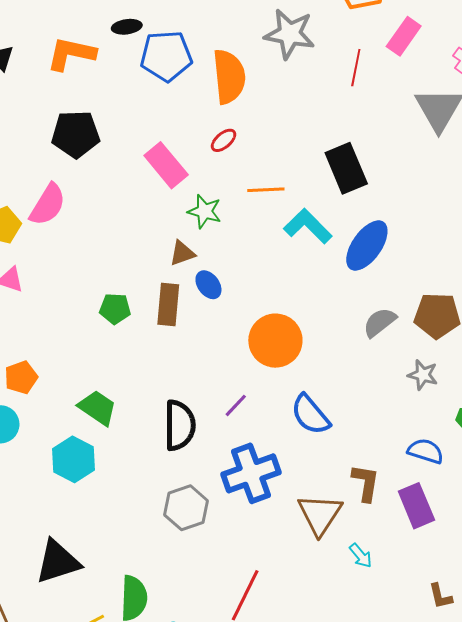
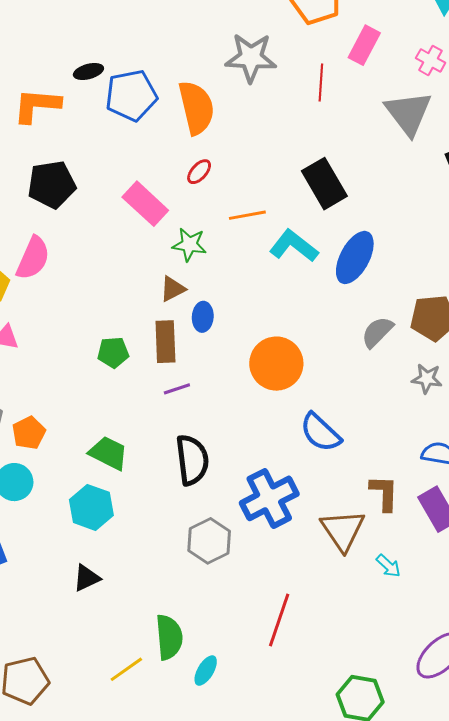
blue ellipse: (208, 285) -> (203, 317), turned 48
purple line: (236, 405) -> (177, 389), moved, turned 36
black triangle: (58, 562) -> (87, 578), moved, size x0.6

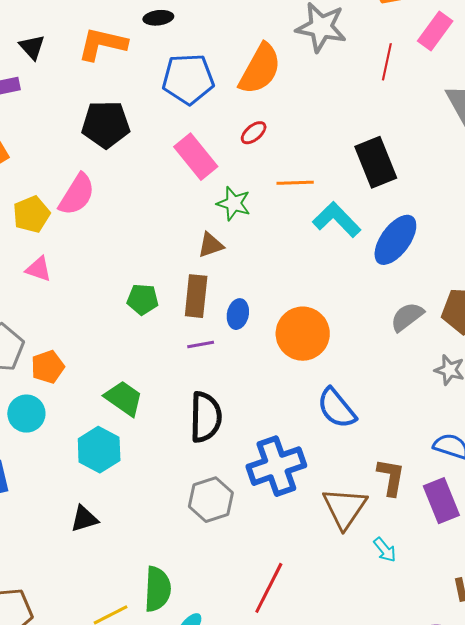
blue pentagon: (131, 95) -> (188, 79), moved
orange semicircle: (196, 108) -> (260, 69), turned 34
blue ellipse: (203, 317) -> (238, 314), moved

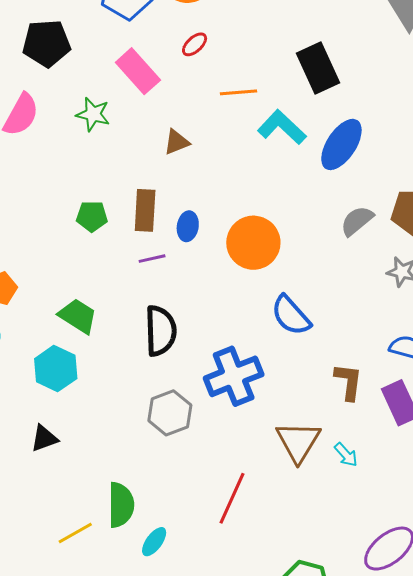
green star: (234, 203) -> (93, 114), moved
brown triangle: (211, 245) -> (176, 142), moved
brown triangle: (345, 508) -> (298, 442), moved

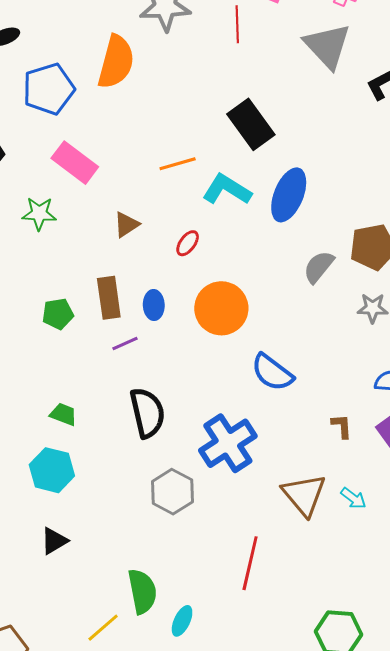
red ellipse: (195, 44) -> (188, 243), moved
green trapezoid: (78, 316) -> (63, 414), size x0.7
brown L-shape: (349, 382) -> (342, 426), size x0.7

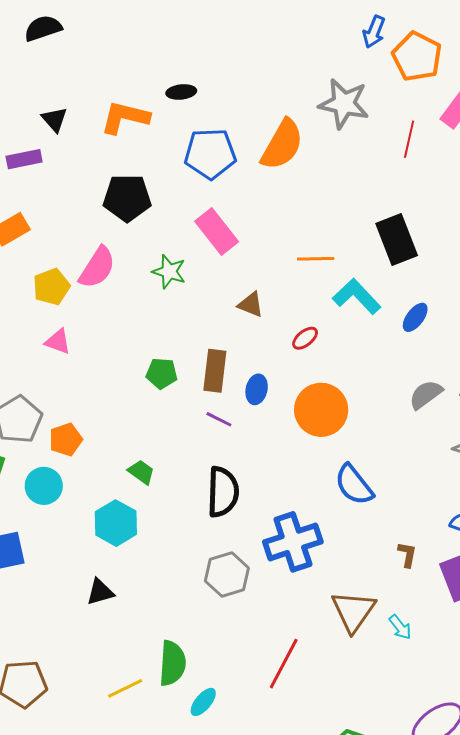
blue ellipse: (289, 195) -> (415, 317), size x0.6
brown triangle: (126, 225) -> (251, 305), turned 40
purple line: (125, 344) -> (219, 419), turned 36

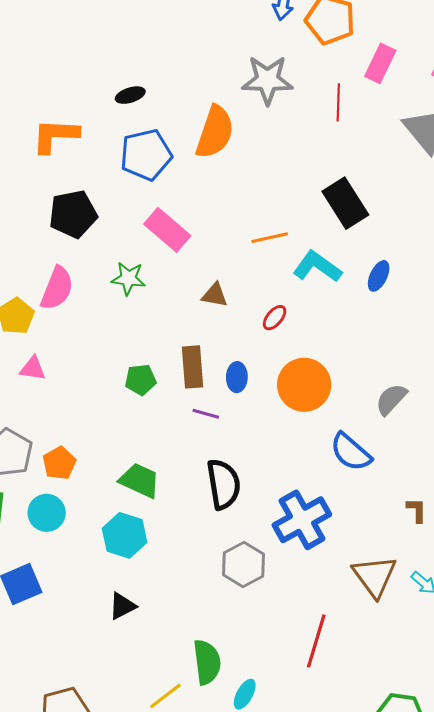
black ellipse: (181, 92) -> (130, 95), moved
gray semicircle: (426, 395) -> (391, 399), moved
green trapezoid: (141, 472) -> (140, 480), size x1.5

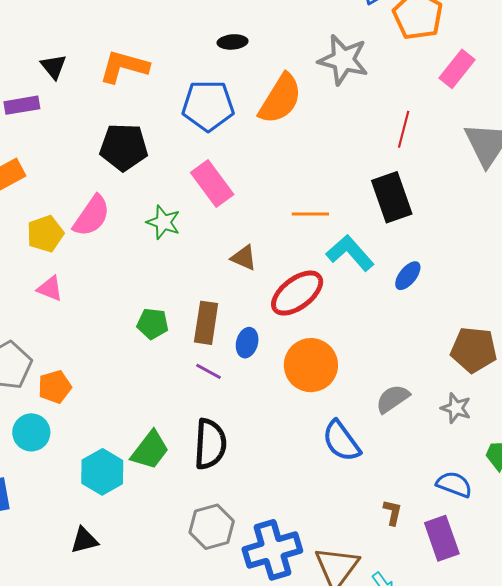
black ellipse: (130, 95) -> (233, 42), moved
red line: (338, 102) -> (404, 129), moved
red ellipse: (275, 318) -> (297, 293), size x2.0
green trapezoid: (140, 480) -> (150, 450), moved, turned 90
blue cross: (302, 520) -> (272, 550), moved

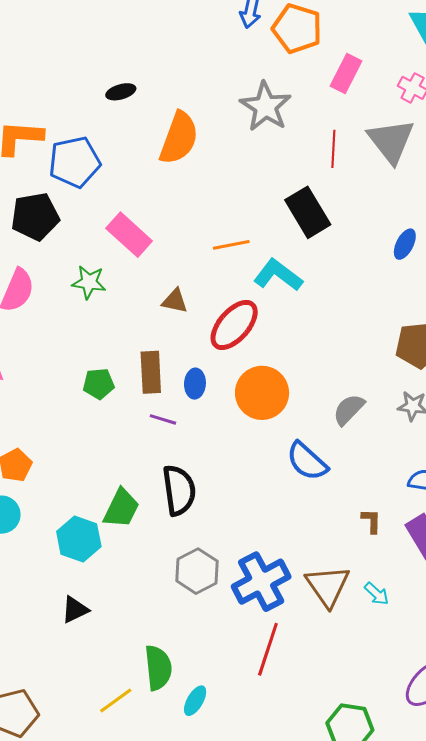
gray star: (343, 60) -> (266, 107), moved, turned 30
blue pentagon: (208, 106) -> (75, 162), moved
red line: (404, 129) -> (333, 149), moved
blue ellipse: (408, 276) -> (405, 244), moved

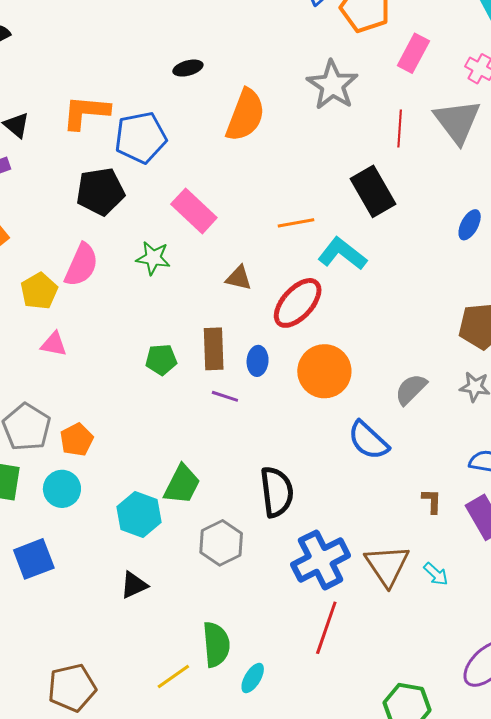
black semicircle: (179, 490) -> (277, 492), moved
gray hexagon: (197, 571) -> (221, 543), moved

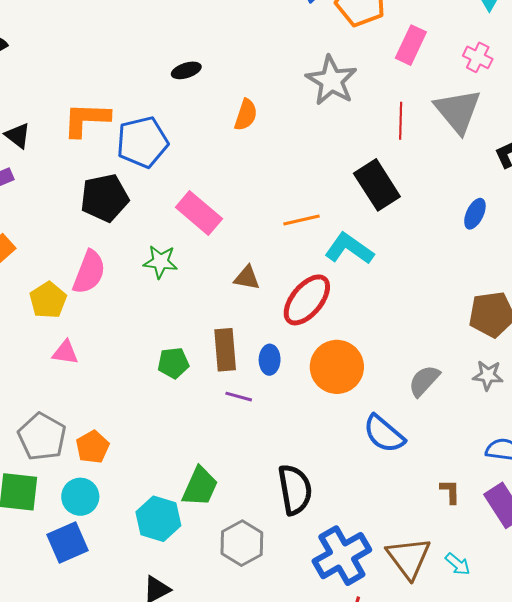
orange semicircle: (245, 115) -> (246, 115), size x0.6
blue square: (34, 559) -> (68, 542), moved

